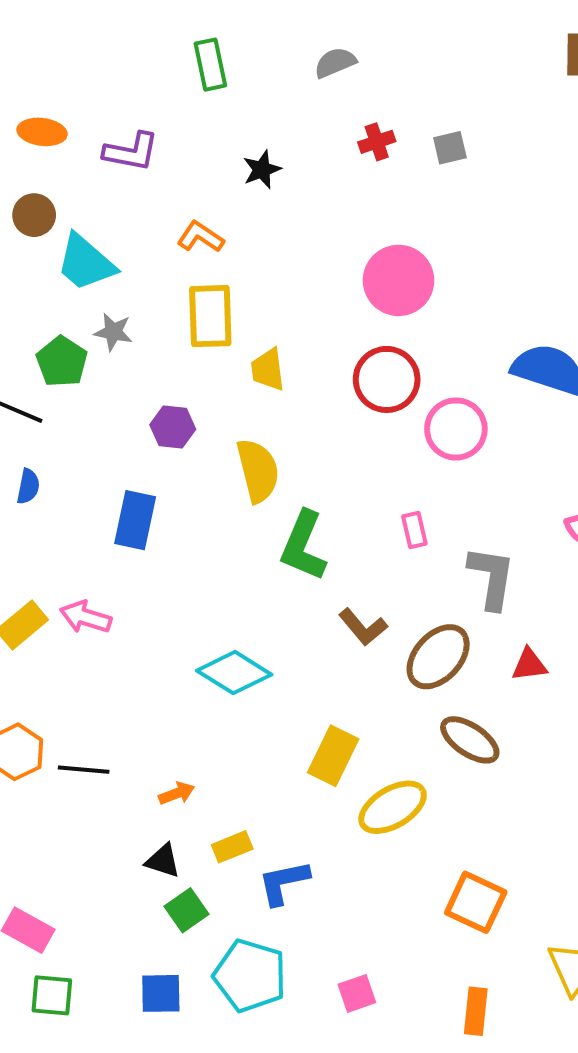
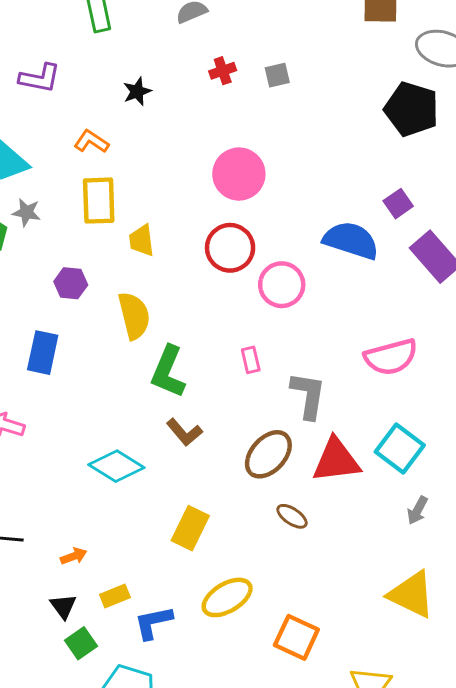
brown L-shape: (363, 627) -> (184, 432), moved
red triangle: (529, 665) -> (336, 460), size x1.8
brown ellipse: (470, 740) -> (292, 516), size x0.7
yellow ellipse: (393, 807) -> (227, 597), moved
black triangle: (163, 861) -> (63, 606), turned 36

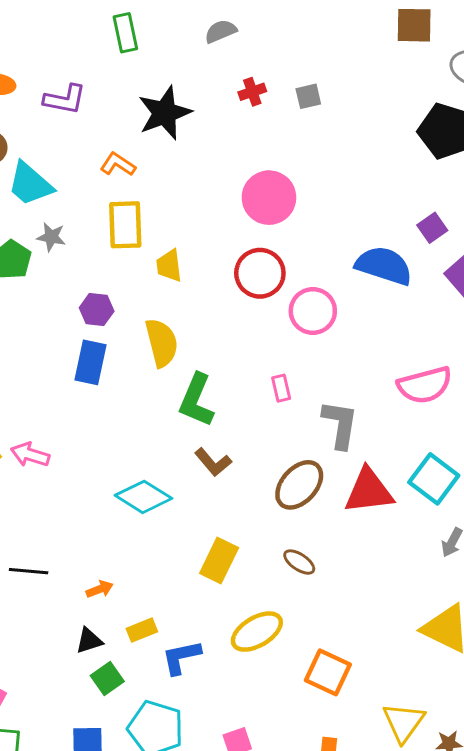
black star: (137, 91) -> (165, 113), size x1.8
blue rectangle: (43, 353) -> (91, 362), moved
brown ellipse: (292, 516) -> (299, 562), moved
black triangle: (63, 606) -> (89, 641), turned 48

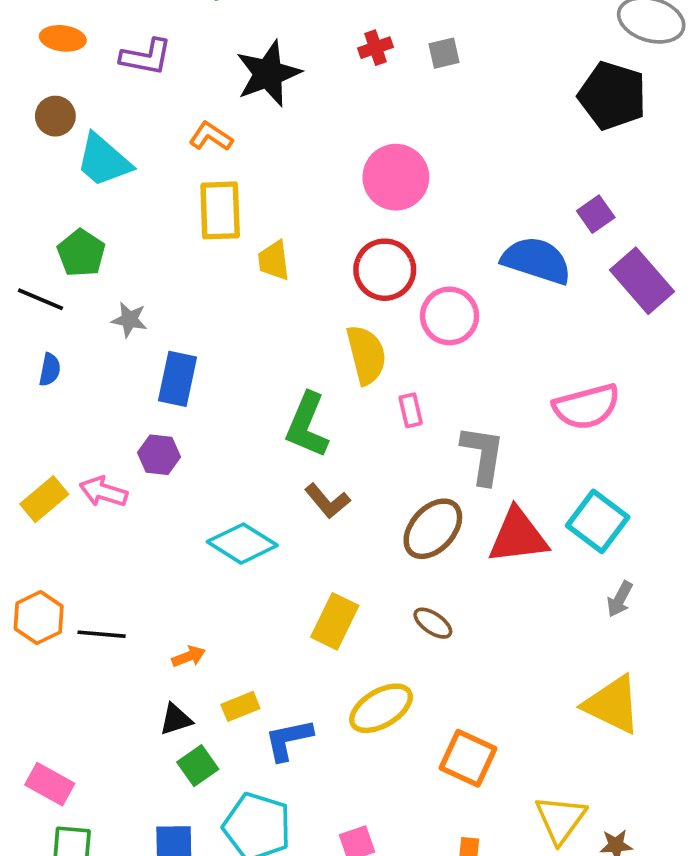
gray star: (51, 237) -> (129, 320), moved
purple hexagon: (97, 309) -> (159, 455), moved
yellow semicircle: (162, 343) -> (366, 355), moved

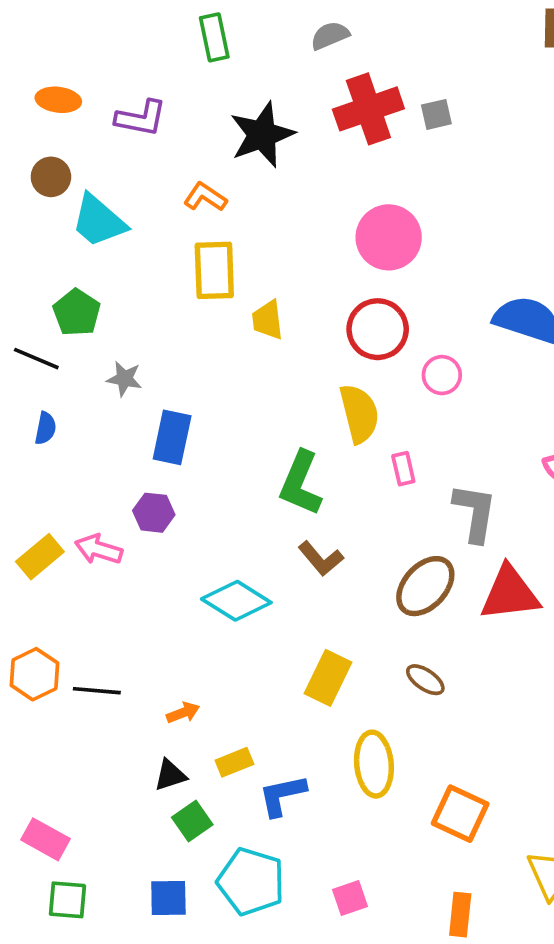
red cross: (375, 48) -> (368, 109), size x2.0
pink circle: (450, 316) -> (442, 375), size x0.7
yellow ellipse: (381, 708) -> (374, 764), turned -64

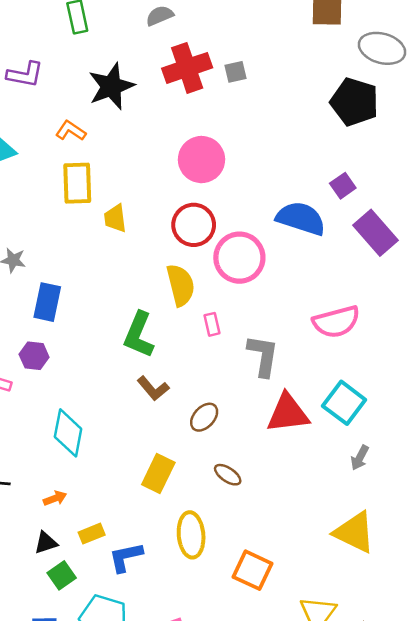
pink circle: (442, 375) -> (239, 258), size x1.8
brown ellipse: (425, 586) -> (204, 417), moved, size x0.7
cyan diamond: (236, 601) -> (68, 433), moved, turned 69

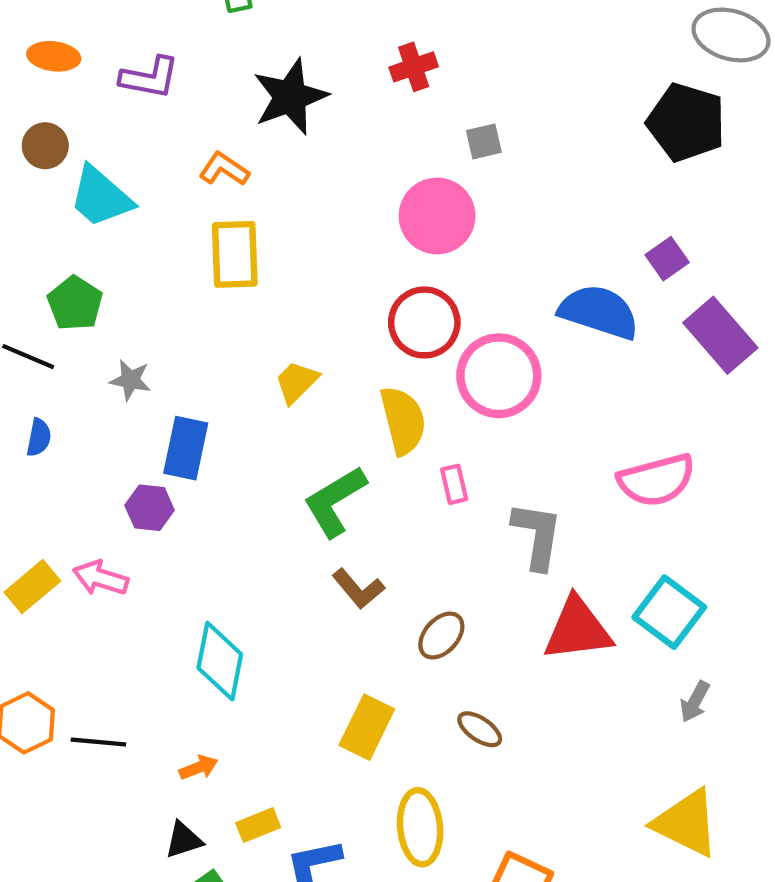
red cross: (187, 68) -> (414, 67), size x0.6
gray square: (236, 72) -> (484, 141), moved
yellow trapezoid: (115, 218) -> (297, 382), moved, turned 52
green L-shape: (139, 335) -> (335, 501), turned 36
purple hexagon: (34, 356) -> (150, 508), moved

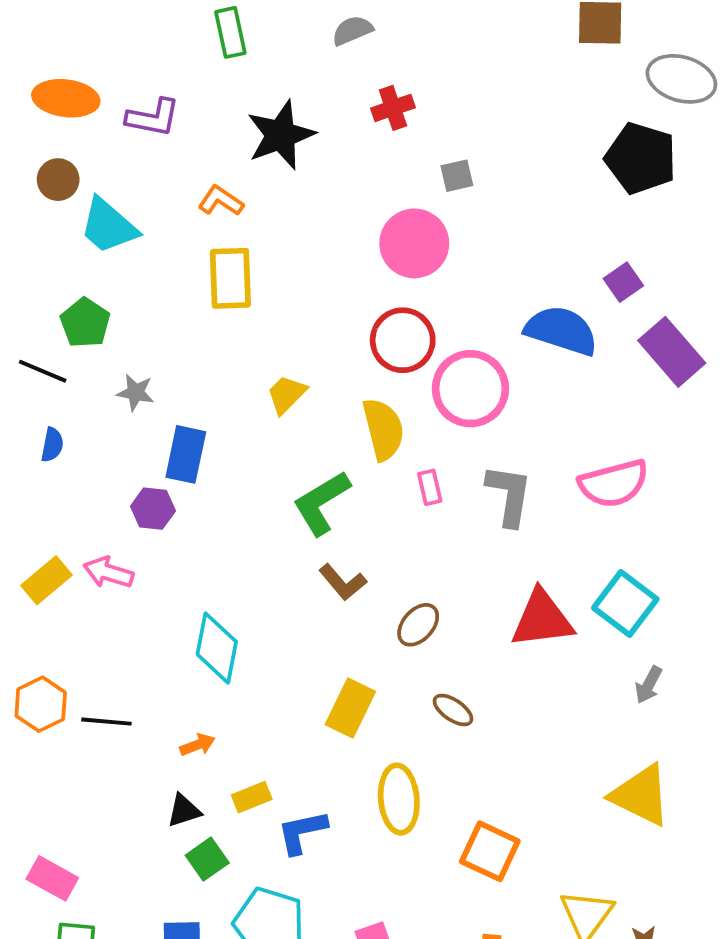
orange ellipse: (54, 56) -> (66, 98), size x1.4
gray L-shape: (537, 535) -> (509, 495), moved

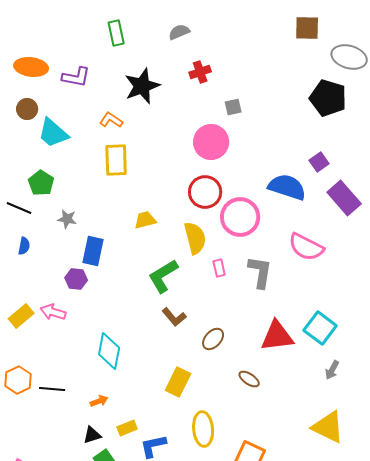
yellow trapezoid: (287, 394) -> (145, 220), turned 30
pink semicircle: (614, 483) -> (306, 247), moved, turned 42
brown ellipse: (453, 710) -> (249, 379), moved

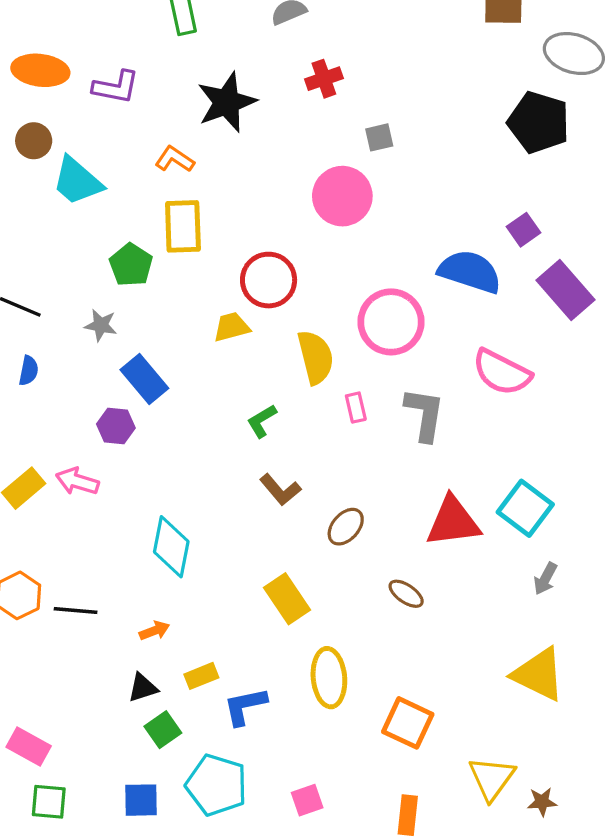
green pentagon: (41, 183) -> (131, 265), moved
red circle: (205, 192) -> (269, 280), moved
blue rectangle: (93, 251) -> (144, 379), turned -52
green L-shape: (163, 276) -> (262, 421), size x0.6
yellow rectangle: (178, 382) -> (287, 599), turned -60

